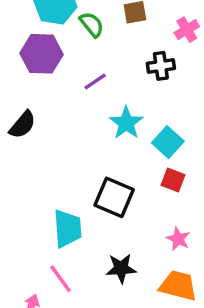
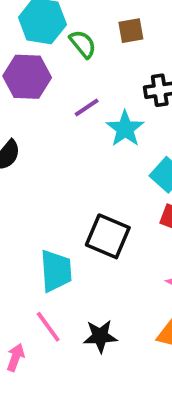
cyan star: (126, 123) -> (125, 129), moved
black star: (121, 268) -> (100, 336), moved

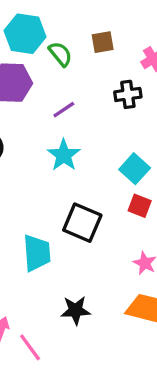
cyan star: (125, 129) -> (64, 155), moved
pink line: (48, 327) -> (30, 347), moved

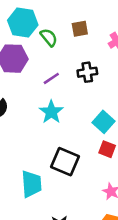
black cross: (128, 94) -> (87, 72), moved

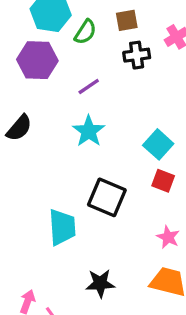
green semicircle: (49, 37) -> (85, 32), turned 72
black cross: (87, 72) -> (137, 55), moved

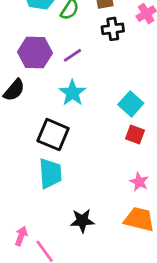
purple hexagon: (37, 60) -> (35, 53), moved
black square: (107, 197) -> (53, 135), moved

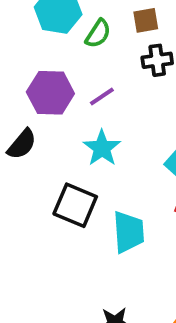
cyan trapezoid: (50, 173) -> (129, 232), moved

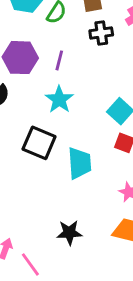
purple line: (102, 97) -> (59, 60), turned -42

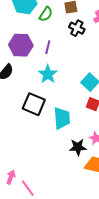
black cross: (101, 33) -> (77, 28), turned 35
black star: (69, 233) -> (78, 147), moved

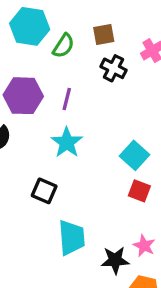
black square: (34, 104) -> (44, 191), size x0.7
cyan trapezoid: (62, 118) -> (72, 238), moved

